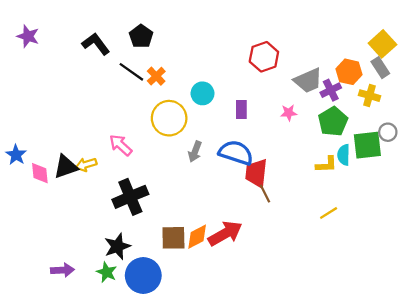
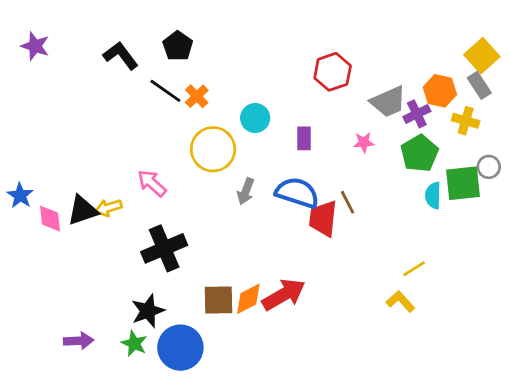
yellow L-shape: (326, 165) -> (400, 301), moved, turned -130
brown line: (265, 194) -> (348, 202), moved

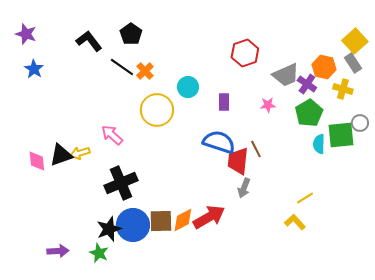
purple cross: (417, 114) -> (307, 84), turned -30
gray arrow: (246, 191) -> (244, 188), moved
blue star: (20, 195) -> (34, 69), moved
blue circle: (180, 348) -> (133, 225), moved

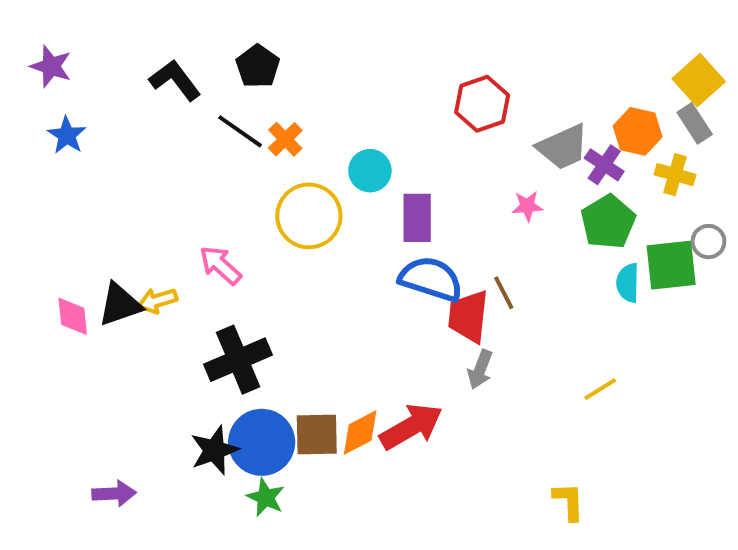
purple rectangle: (224, 102) -> (417, 218), moved, size x1.4
yellow L-shape: (295, 222) -> (569, 501), moved, turned 40
green star: (99, 253) -> (266, 497), moved

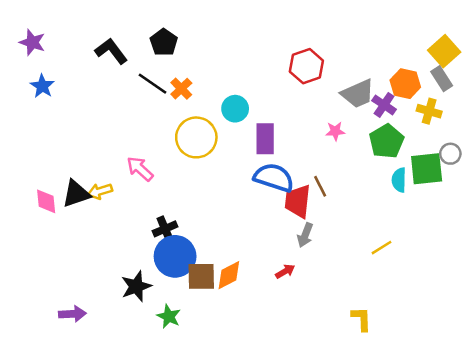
black cross: (238, 360) -> (165, 229), moved, size x0.6
red arrow: (411, 427) -> (285, 271), moved, size x0.5
blue circle: (262, 442) -> (175, 256), moved

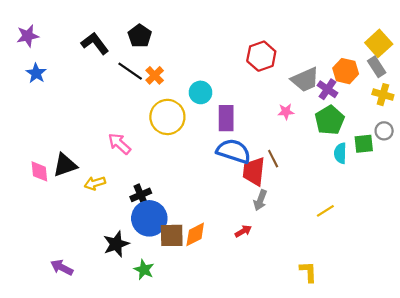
purple star: (32, 42) -> (28, 36), turned -30
yellow cross: (429, 111) -> (383, 95), moved
green square: (427, 169) -> (364, 144), size x0.7
yellow arrow: (100, 191) -> (95, 183), moved
purple arrow: (72, 314) -> (62, 267), turned -150

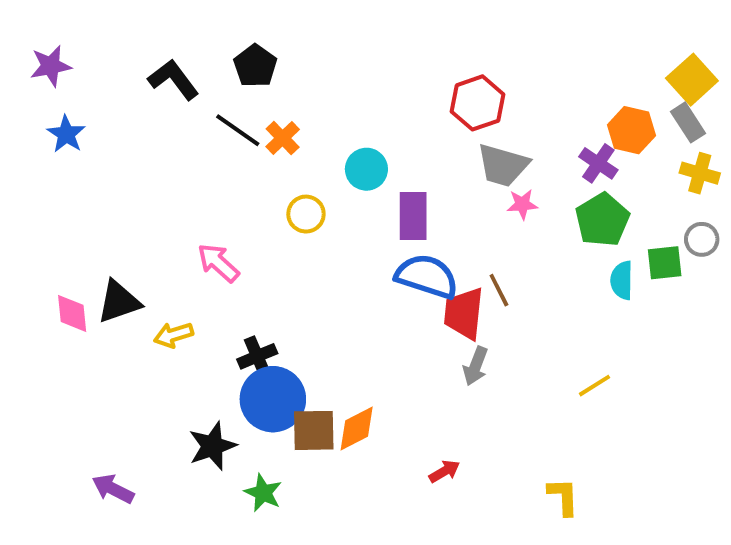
gray trapezoid: (305, 80) -> (503, 165), moved, turned 40
yellow circle: (167, 117) -> (306, 214), size x0.6
red arrow: (243, 231) -> (444, 471), moved

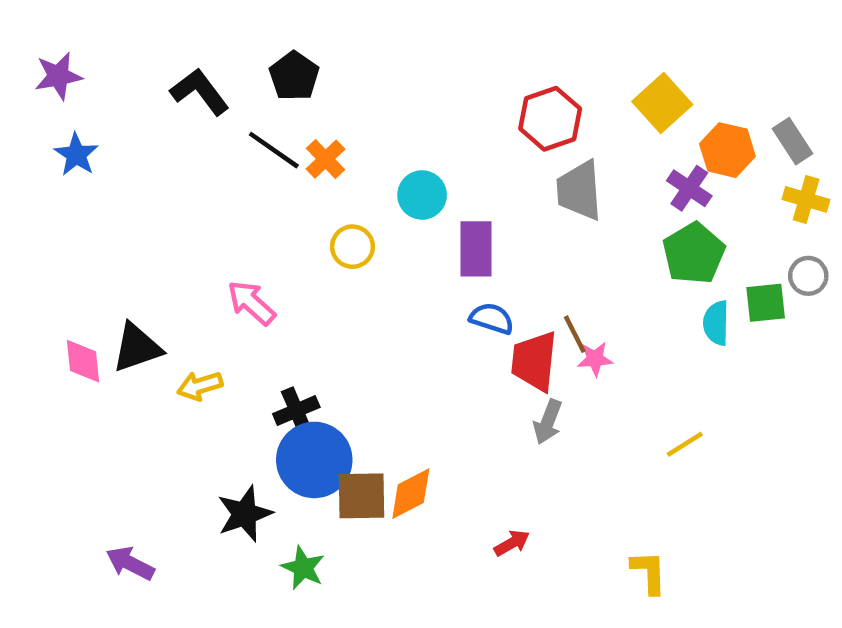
yellow square: (692, 80) -> (662, 103), moved
gray trapezoid: (503, 165) -> (579, 191), turned 70
pink star: (522, 204) -> (595, 359), moved
blue semicircle: (427, 276) -> (492, 318), size x0.6

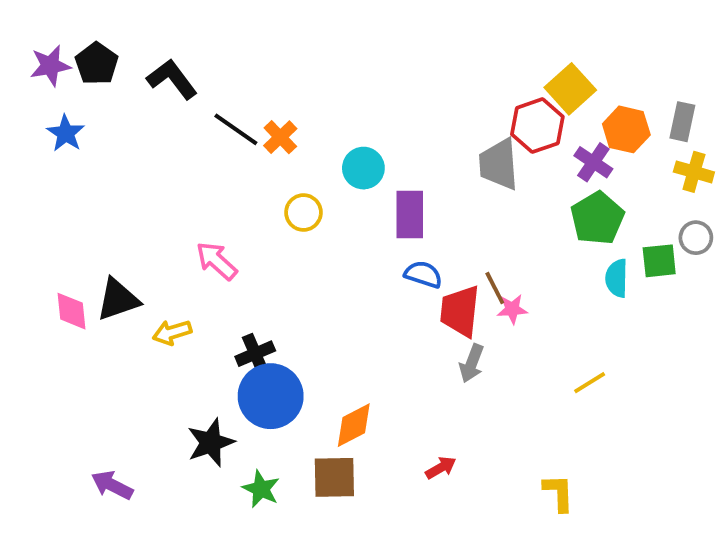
black pentagon: (294, 76) -> (97, 64), moved
red hexagon: (550, 119) -> (537, 126), moved
gray rectangle: (793, 141) -> (682, 122), turned 45
brown square: (361, 496) -> (334, 477), moved

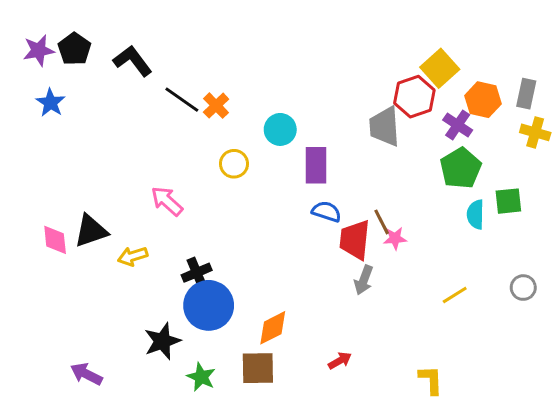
gray circle: (696, 238) -> (523, 288), moved

